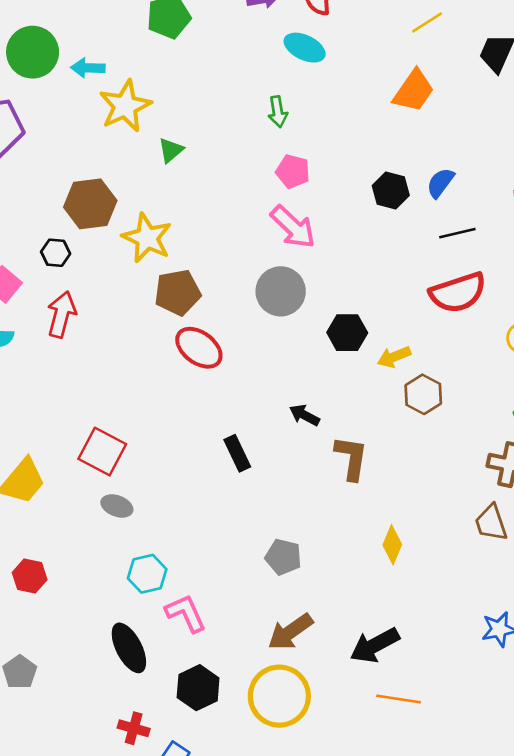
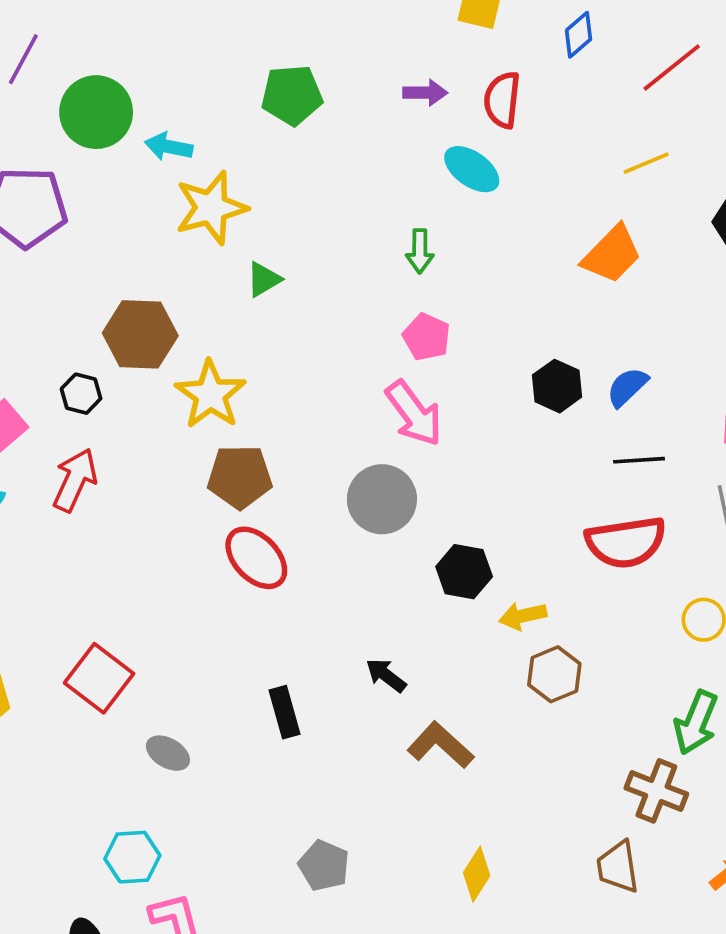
brown L-shape: (351, 458) -> (441, 745), turned -66
gray ellipse: (117, 506) -> (168, 753), moved

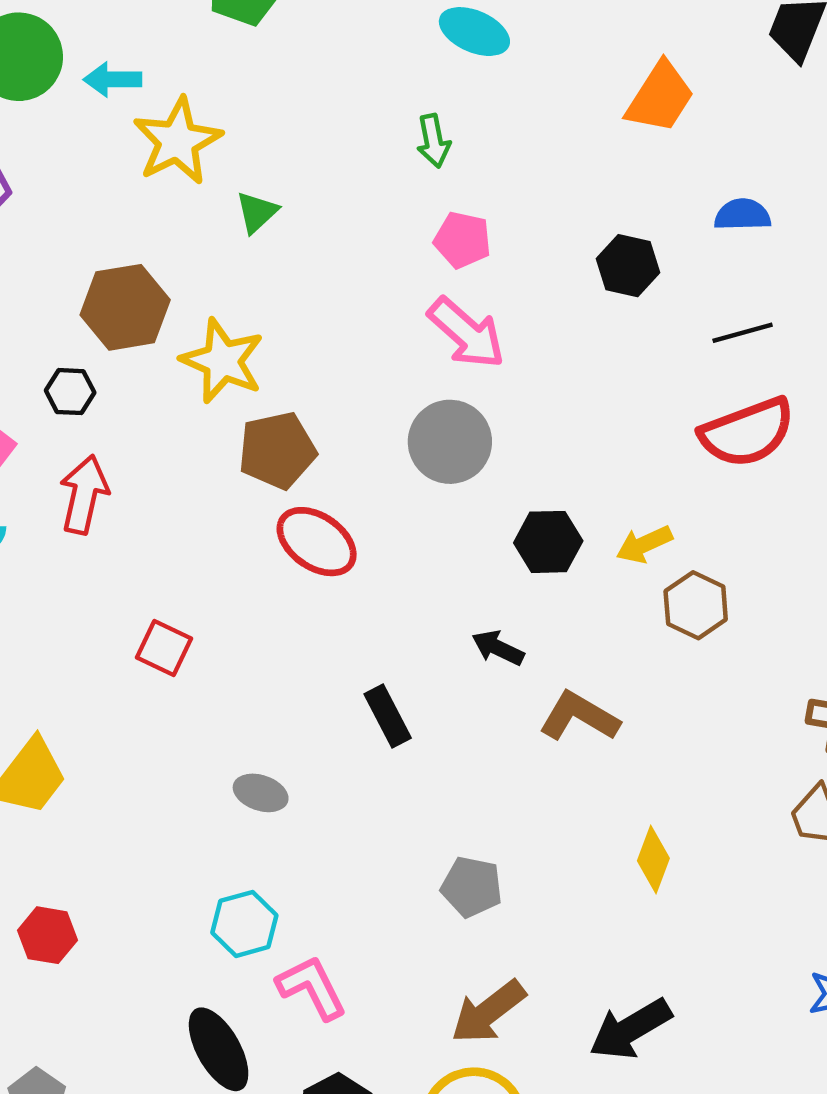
blue semicircle: (627, 387) -> (742, 215), moved, turned 54
black hexagon: (464, 572) -> (548, 542), moved
red square: (99, 678) -> (164, 648), moved, size x0.7

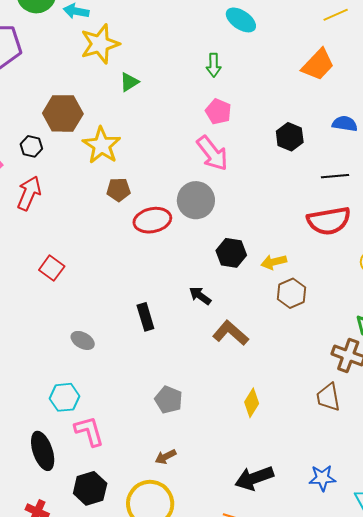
brown pentagon: (277, 450) -> (118, 190), size x0.7
red ellipse: (317, 542) -> (152, 220), moved, turned -57
brown arrow: (488, 1012) -> (166, 457), size x0.6
black arrow: (630, 1029) -> (254, 478), moved

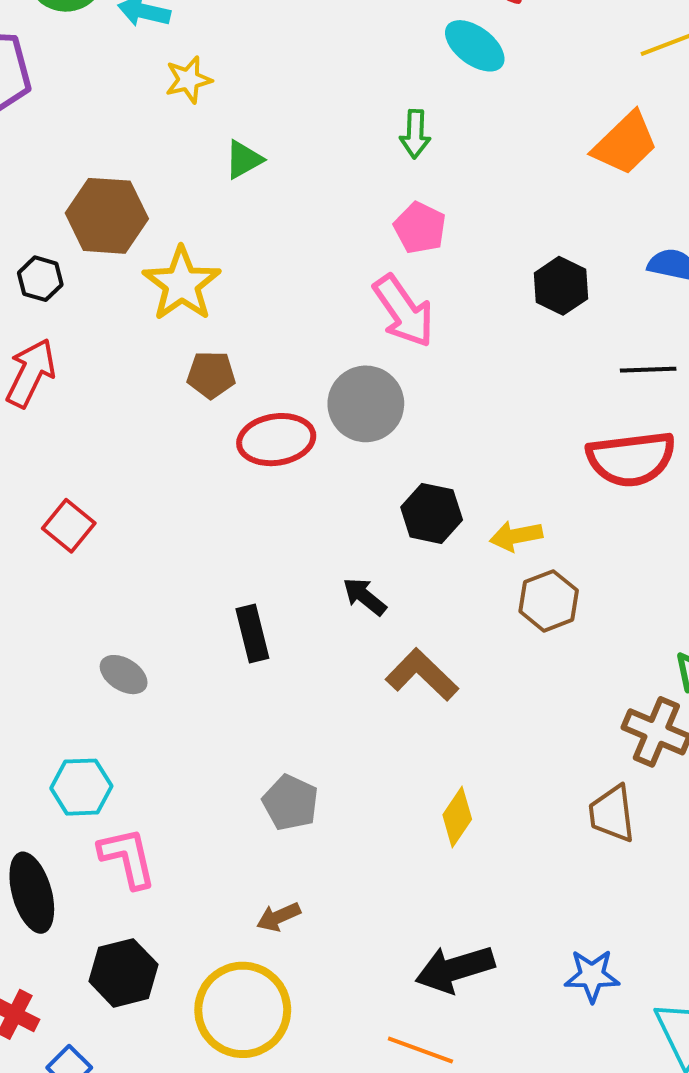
yellow star: (100, 44) -> (188, 80), size x0.6

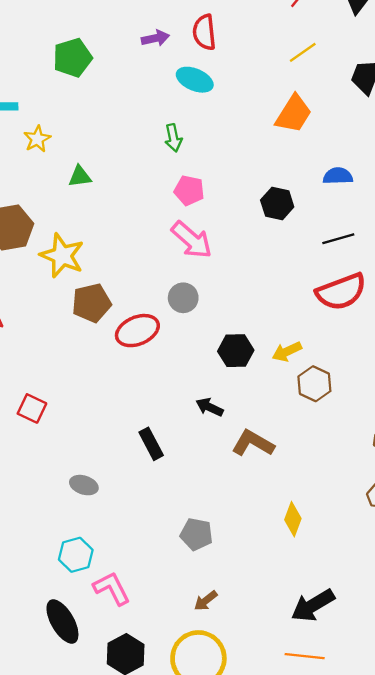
green triangle: (244, 160) -> (80, 176), turned 35
brown pentagon: (211, 375) -> (91, 303), size x1.4
gray circle: (366, 404) -> (183, 298), size x0.7

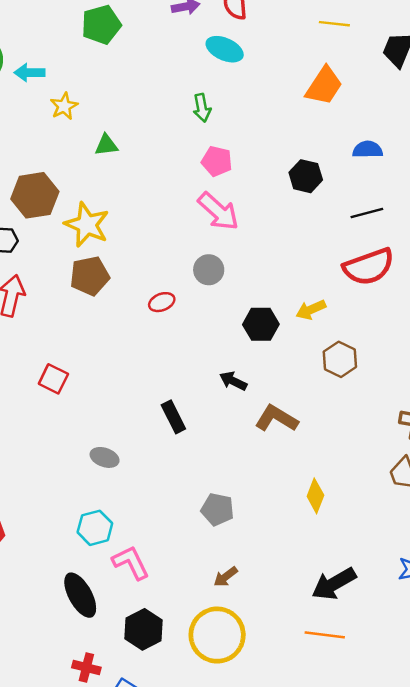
yellow line: (303, 52) -> (334, 24), turned 40
brown pentagon: (91, 303) -> (90, 276), moved
red ellipse: (137, 331) -> (162, 302), size x0.6
yellow arrow: (287, 352) -> (311, 310), moved

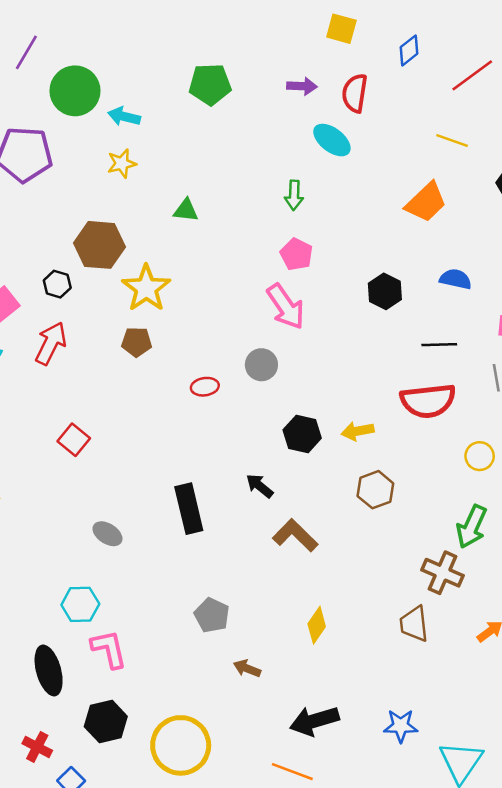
yellow star: (64, 106) -> (122, 163), moved
brown pentagon: (90, 276) -> (137, 342), size x0.7
black rectangle: (173, 417) -> (189, 509), size x1.4
brown arrow: (226, 577) -> (247, 668), moved, turned 45

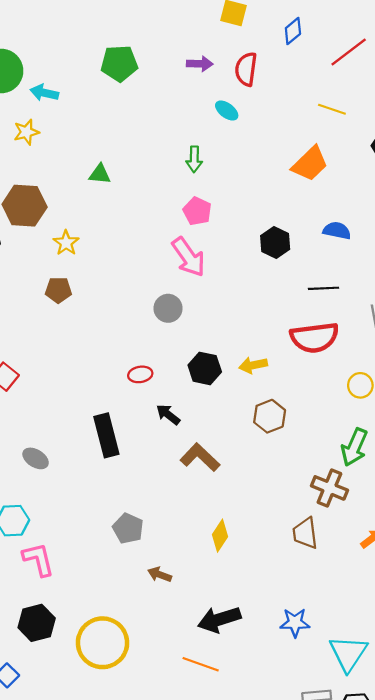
cyan ellipse: (332, 140) -> (227, 111), size x0.7
yellow star: (122, 163) -> (26, 132), moved
yellow star: (146, 288) -> (66, 243), size x0.6
red ellipse: (205, 387) -> (140, 374), moved

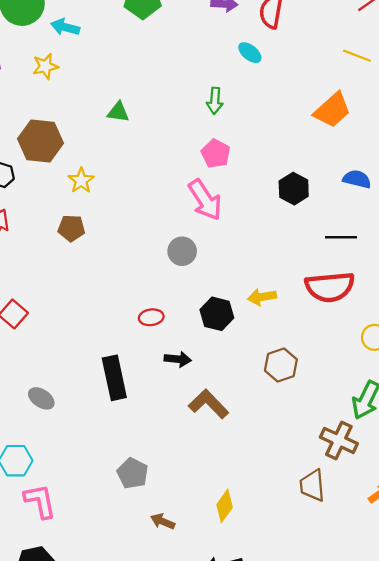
yellow arrow: (253, 365) -> (262, 297), moved
black arrow: (168, 415) -> (178, 359), turned 145
yellow diamond: (220, 536) -> (225, 506), moved

